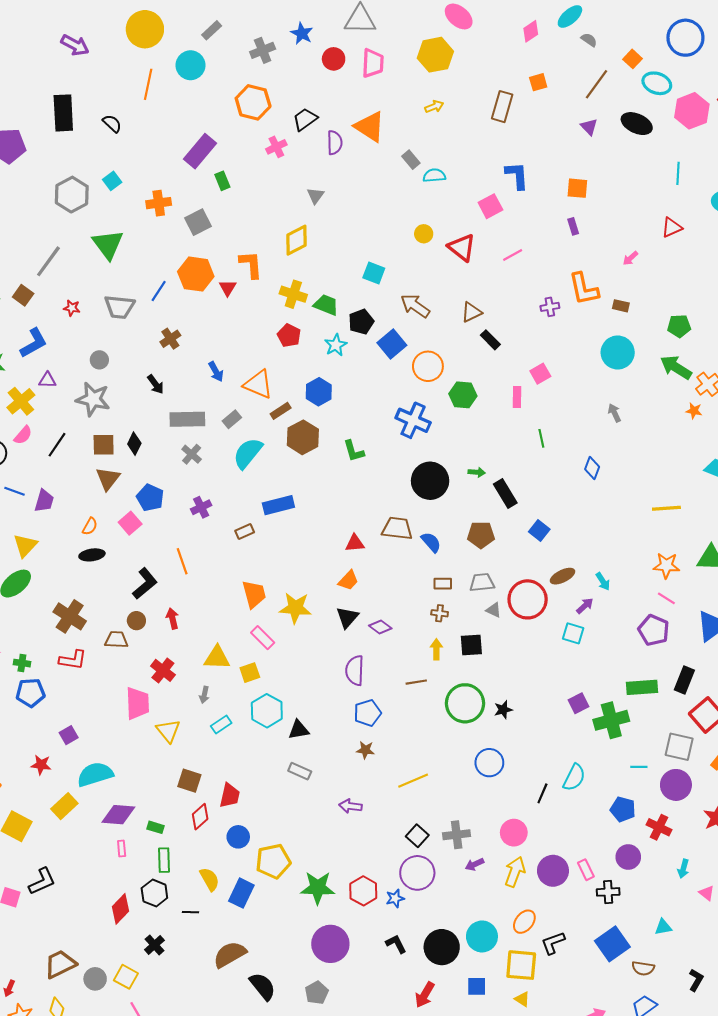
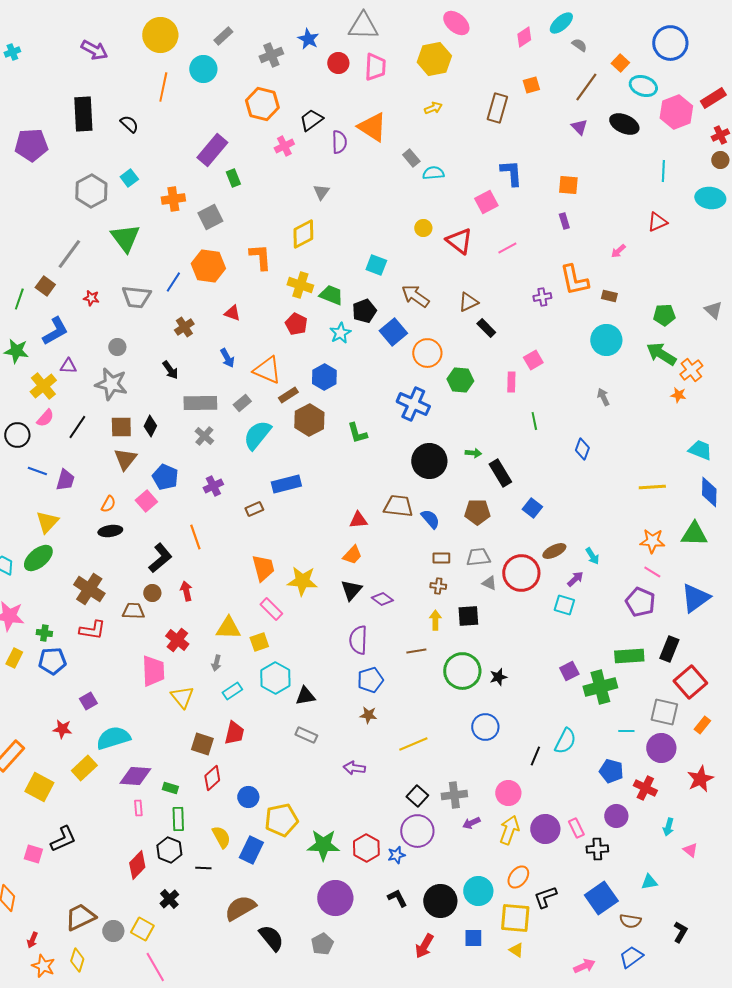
red triangle: (228, 288) -> (232, 313), moved, turned -42
red trapezoid: (230, 796) -> (234, 733), moved

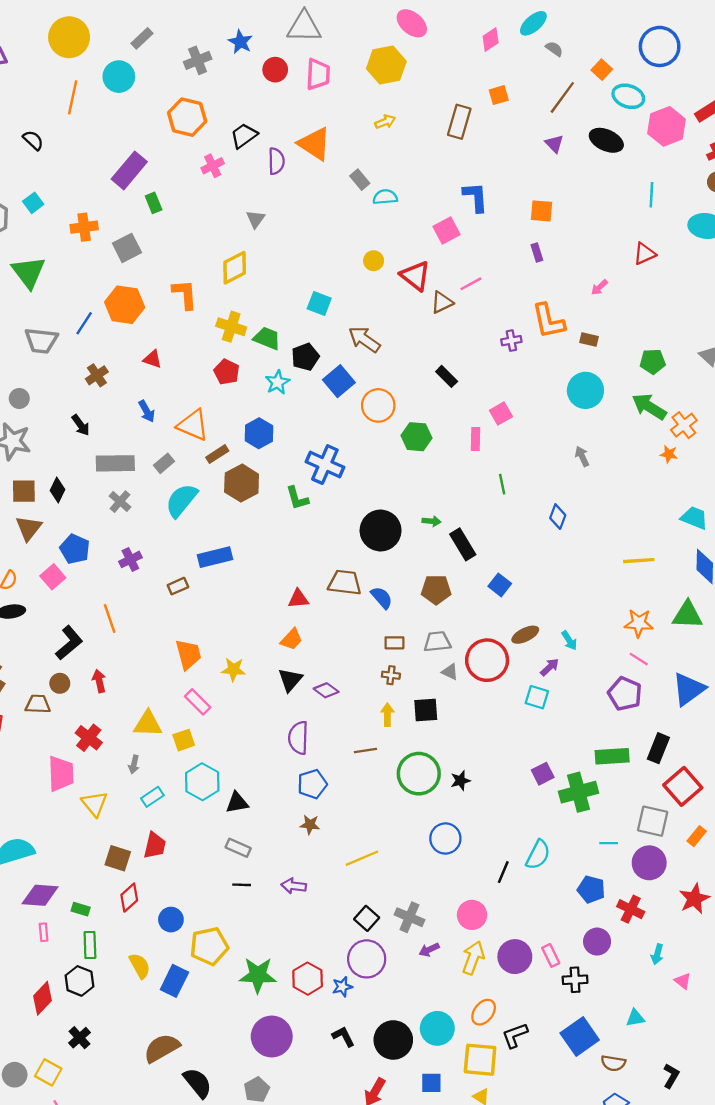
brown triangle: (468, 302) -> (442, 302), moved
blue cross: (413, 404) -> (325, 464), moved
yellow star: (302, 581) -> (233, 669), size x0.7
gray cross: (454, 795) -> (409, 917), turned 30
black line: (203, 868) -> (242, 885), moved

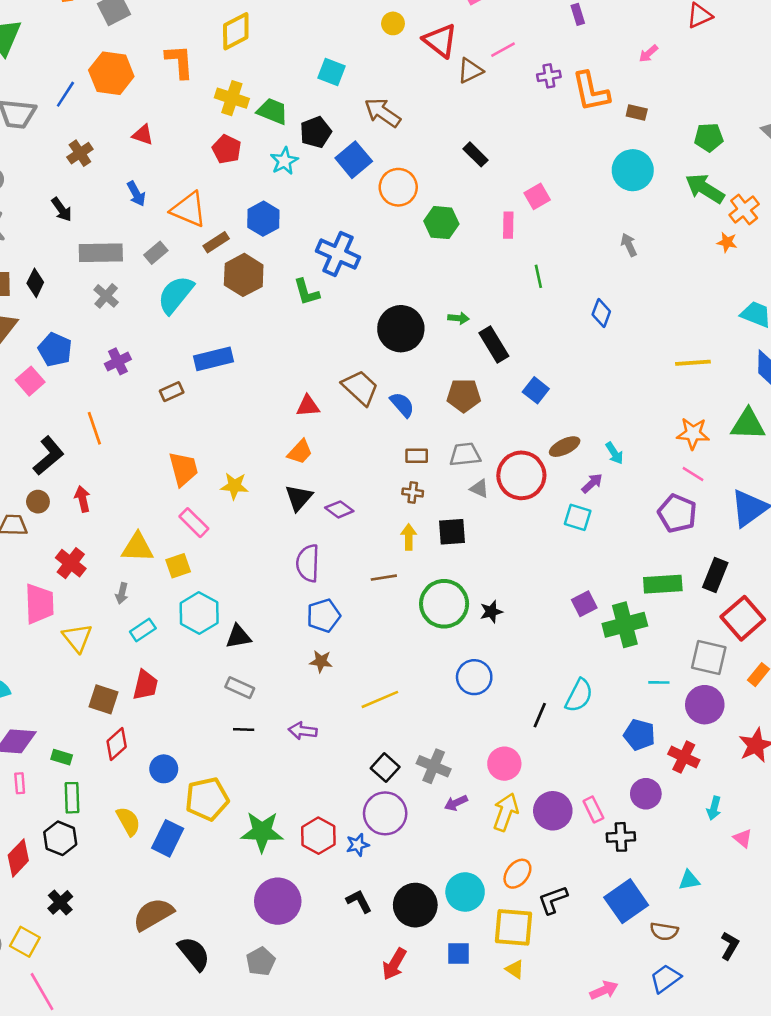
purple cross: (511, 341) -> (549, 76), moved
brown trapezoid: (345, 583) -> (360, 388), turned 36

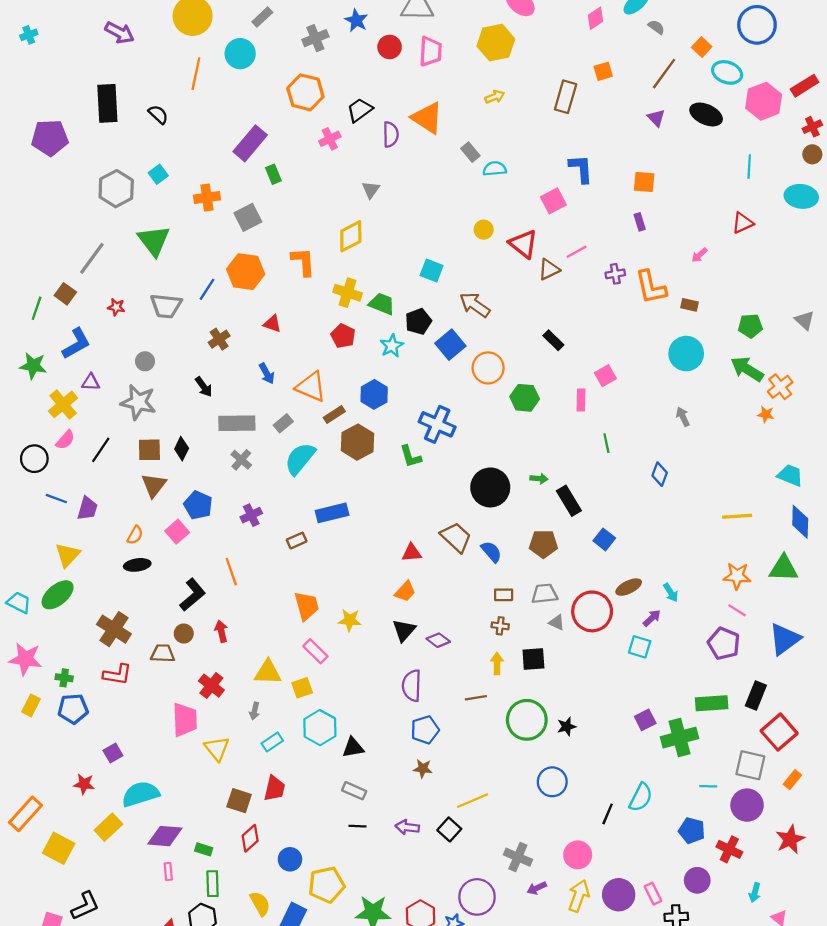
black square: (385, 768) -> (449, 829), moved

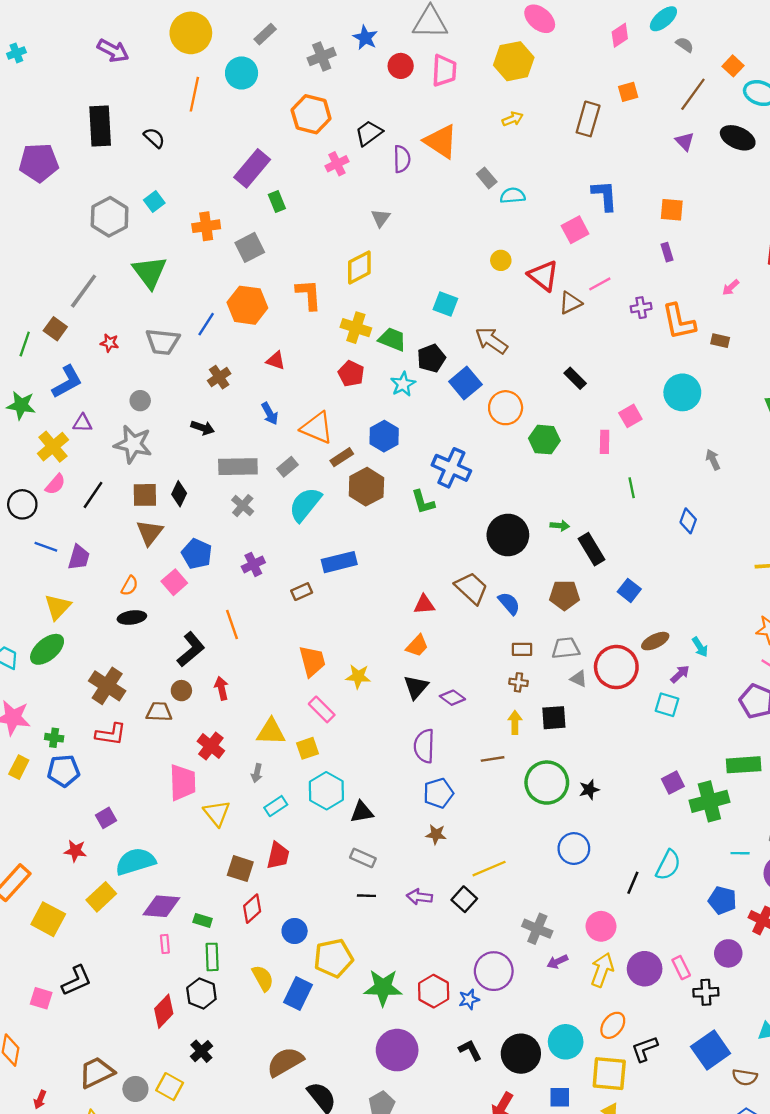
cyan circle: (686, 354) -> (682, 392), moved
black arrow: (204, 387) -> (203, 428), turned -35

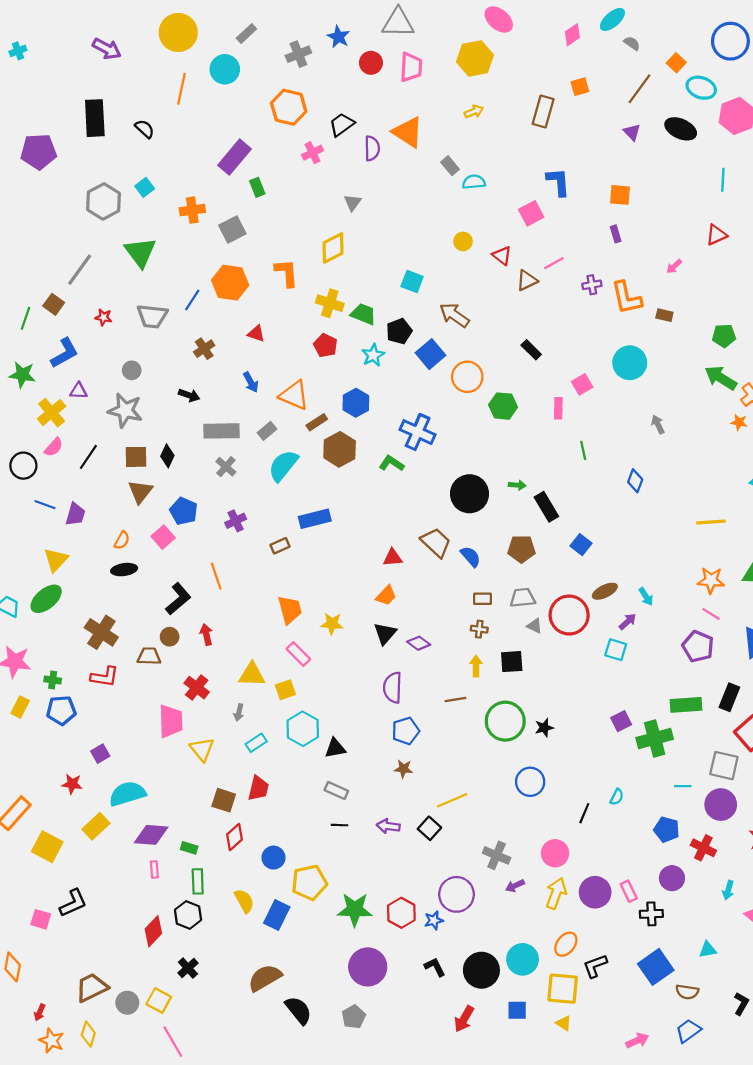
red triangle: (543, 276) -> (502, 256), size x0.7
green L-shape: (423, 502) -> (392, 463), turned 140
cyan semicircle: (668, 865) -> (617, 797), size x0.6

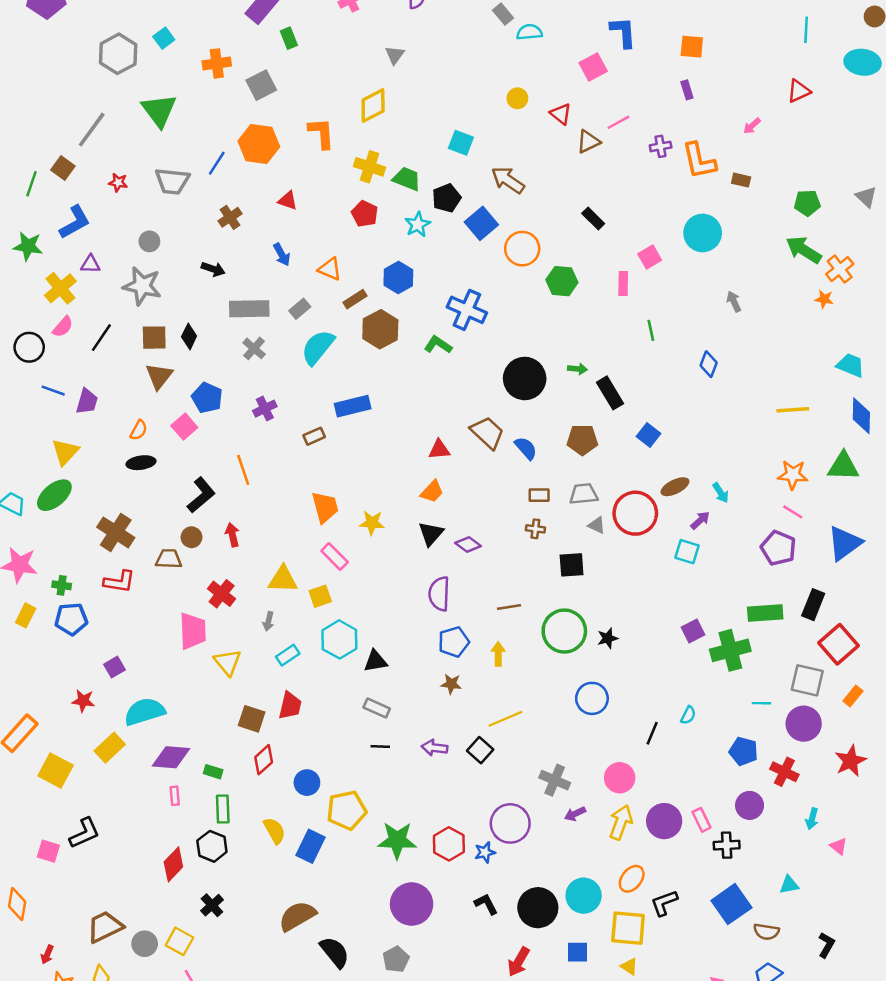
orange triangle: (294, 395) -> (330, 269), size x0.7
yellow arrow: (476, 666) -> (498, 654), moved

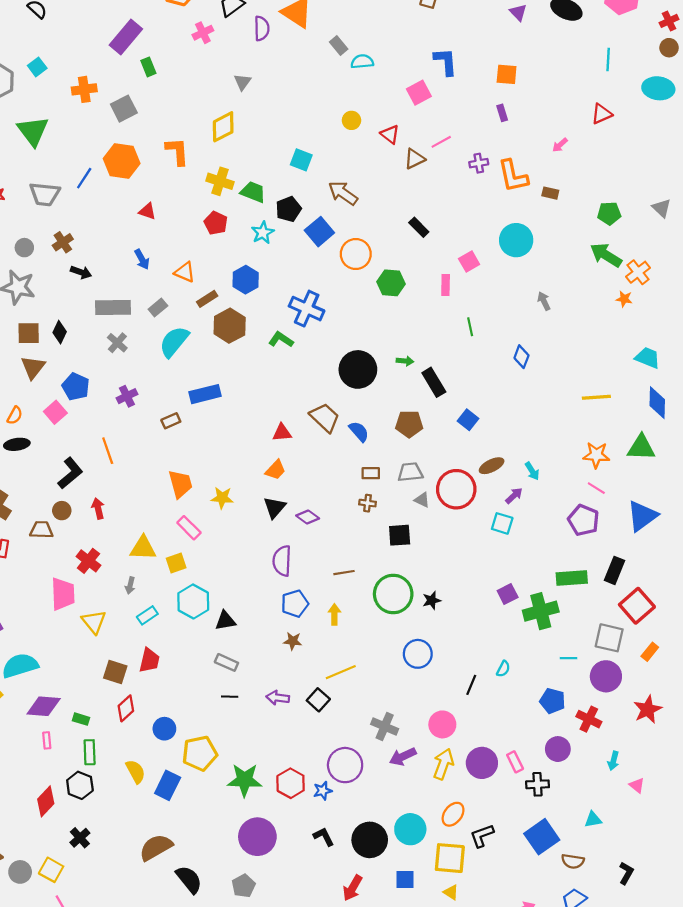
brown cross: (230, 217) -> (63, 242), moved
purple arrow: (575, 814) -> (403, 756), size x1.4

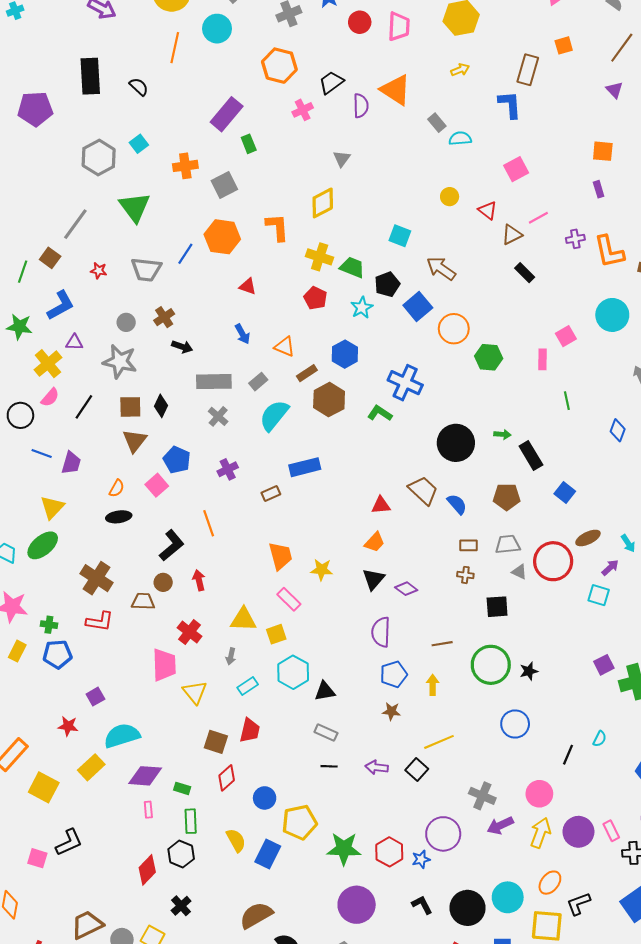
blue L-shape: (446, 62) -> (510, 105), moved
black rectangle: (419, 227) -> (525, 273), moved

